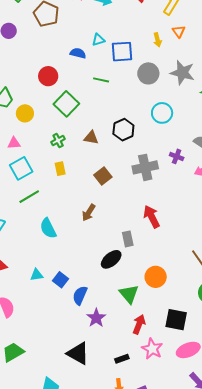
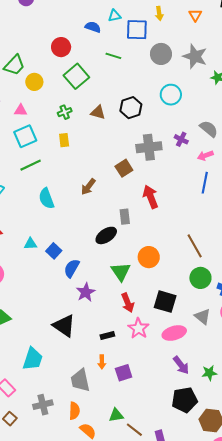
yellow arrow: (157, 40) -> (159, 13), moved
brown square: (103, 176) -> (124, 168), moved
red arrow: (139, 324) -> (128, 303), turned 132

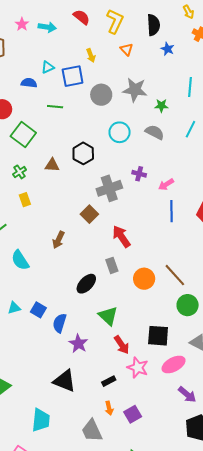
gray semicircle: (209, 129) -> (155, 132), moved
gray rectangle: (125, 217) -> (112, 265), moved
orange circle: (149, 257) -> (144, 279), moved

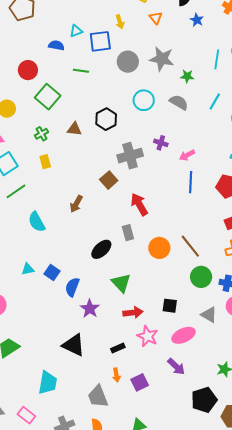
black square: (158, 336) -> (170, 306), size x0.7
red arrow: (122, 345) -> (133, 313), turned -66
purple arrow: (187, 394) -> (176, 367), moved

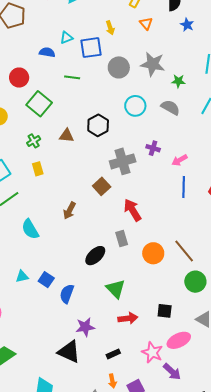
purple star: (90, 309) -> (85, 327), moved, turned 30
pink star: (147, 336) -> (152, 352), moved

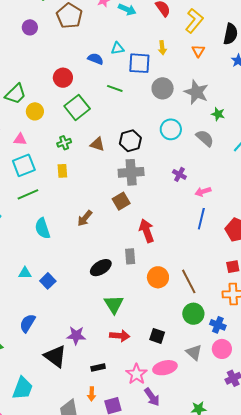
gray cross: (123, 161) -> (131, 172), moved
blue semicircle: (67, 294) -> (27, 323), moved

